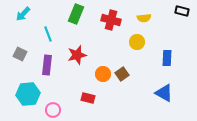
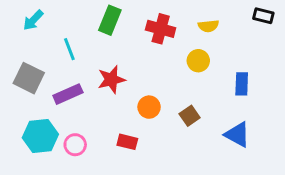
gray square: (20, 54) -> (29, 78), size x1.5
purple rectangle: (47, 65) -> (68, 94), turned 60
brown square: (122, 74) -> (190, 116), moved
pink circle: (53, 110) -> (75, 145), moved

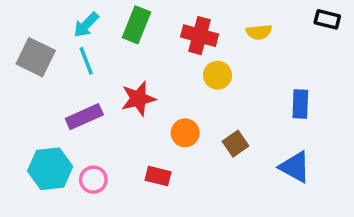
cyan arrow: (33, 20) -> (86, 25), moved
yellow circle: (198, 61) -> (218, 75), moved
gray square: (29, 78) -> (36, 57), moved

